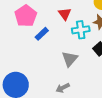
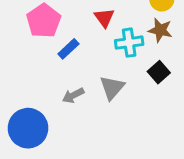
gray arrow: (63, 88) -> (73, 95), moved

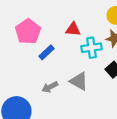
red triangle: (104, 18) -> (73, 29), turned -49
gray triangle: (112, 88) -> (79, 81), turned -42

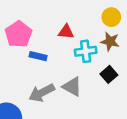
blue rectangle: (46, 52) -> (38, 56), turned 56
gray arrow: (50, 87) -> (42, 93), size x1.5

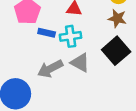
cyan cross: (86, 51) -> (71, 36), moved
black square: (109, 74) -> (116, 51), size x1.6

